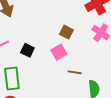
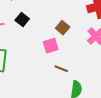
black square: (27, 50) -> (22, 20), moved

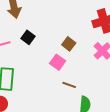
pink square: (51, 46) -> (58, 62), turned -35

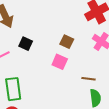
brown line: (69, 85) -> (89, 79), moved

